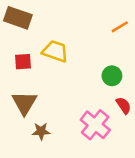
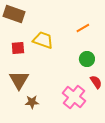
orange line: (120, 27) -> (83, 28), moved

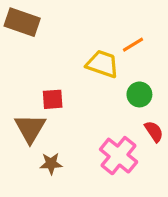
yellow trapezoid: (43, 40) -> (102, 64), moved
red square: (18, 48) -> (53, 99), moved

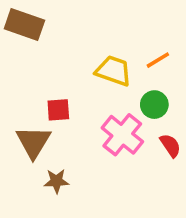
orange line: (133, 45) -> (158, 60), moved
pink cross: (119, 156) -> (122, 135), moved

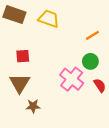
yellow trapezoid: (113, 71) -> (49, 19), moved
red square: (58, 110) -> (23, 56), moved

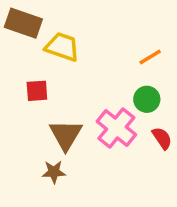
yellow trapezoid: (49, 19) -> (62, 47), moved
brown triangle: (20, 83) -> (66, 135), moved

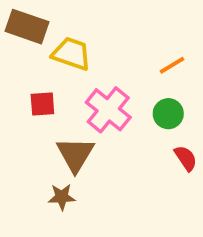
pink cross: (116, 128) -> (108, 110), moved

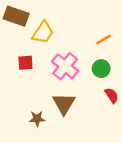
yellow trapezoid: (71, 54) -> (43, 32), turned 105
brown triangle: (75, 154) -> (64, 104), moved

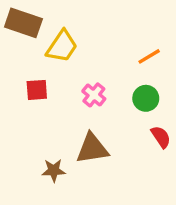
pink cross: (65, 66) -> (94, 95), size x0.6
brown triangle: (64, 104) -> (92, 149), turned 50

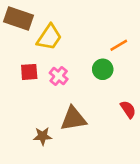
pink cross: (94, 95) -> (59, 76), moved
green circle: (146, 98) -> (103, 69), moved

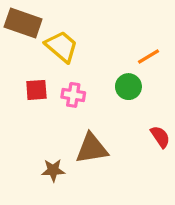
yellow trapezoid: (49, 37) -> (62, 46), turned -84
pink cross: (59, 76) -> (73, 95), turned -30

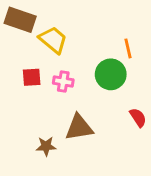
orange line: (149, 57) -> (128, 48), turned -72
green circle: (128, 87) -> (111, 74), size x1.4

